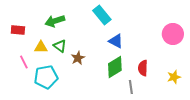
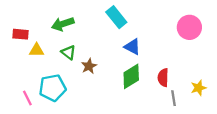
pink circle: (173, 34) -> (189, 27), moved
yellow triangle: (41, 47) -> (37, 50), moved
pink line: (24, 62) -> (27, 98), moved
gray line: (131, 87) -> (173, 98), moved

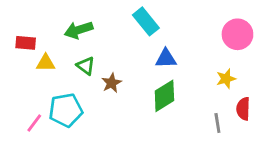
blue triangle: (132, 47) -> (166, 59), turned -30
red semicircle: (163, 78) -> (243, 109), moved
yellow star: (198, 88) -> (226, 79), moved
pink line: (27, 98) -> (34, 123), turned 63

